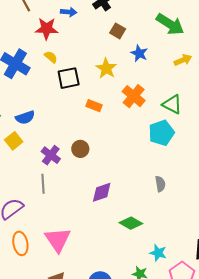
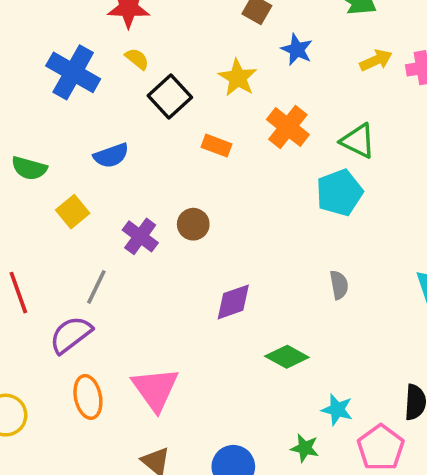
black square: (69, 78) -> (170, 96), turned -30
blue semicircle: (25, 117) -> (111, 155), moved
gray line: (43, 184) -> (96, 287), moved, turned 30

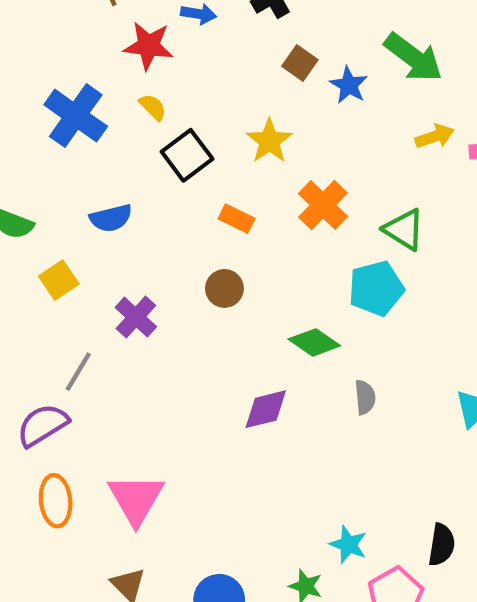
blue star: (297, 50) -> (349, 85), moved
brown circle: (193, 224) -> (224, 288), moved
purple diamond: (233, 302) -> (266, 409), moved
green diamond: (287, 357) -> (314, 342), moved

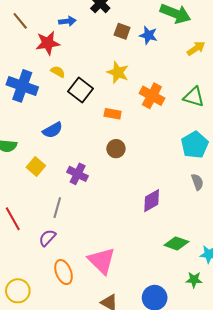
cyan pentagon: (376, 288) -> (195, 145), moved
green diamond: (314, 342) -> (176, 243), moved
purple semicircle: (42, 425) -> (47, 238), size x0.7

